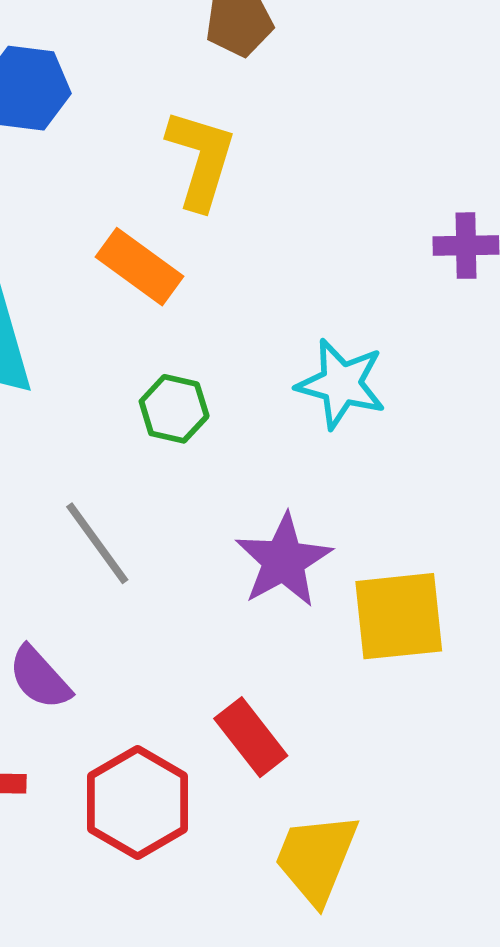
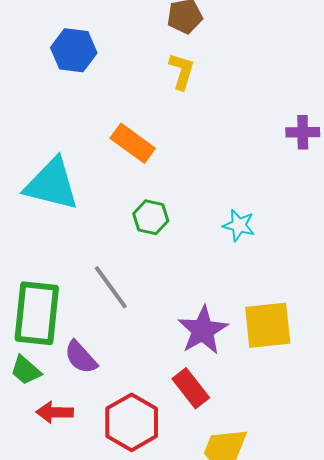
yellow L-shape: (201, 159) -> (182, 71), moved, size x0.7
cyan star: (341, 384) -> (239, 225), moved, size x0.7
purple star: (284, 561) -> (203, 330), moved

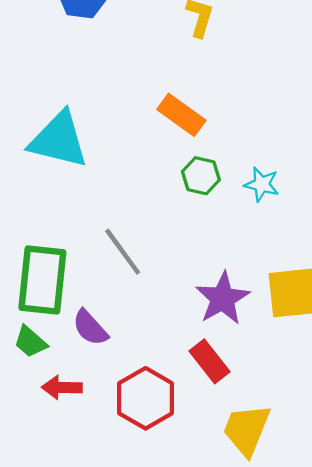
orange rectangle: (133, 143) -> (181, 115), moved
green hexagon: (151, 217) -> (201, 176), moved

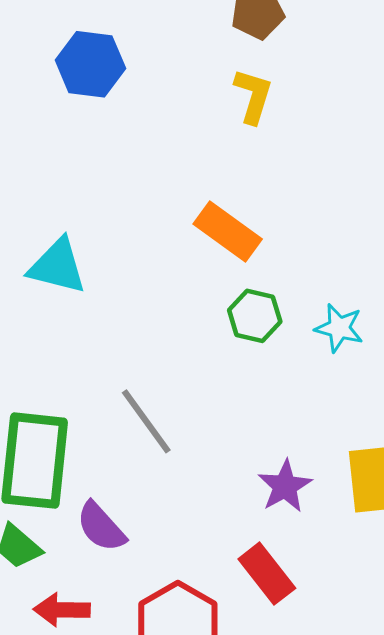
cyan triangle: (59, 140) -> (57, 266), size x0.7
purple star: (223, 298) -> (285, 486), size x0.7

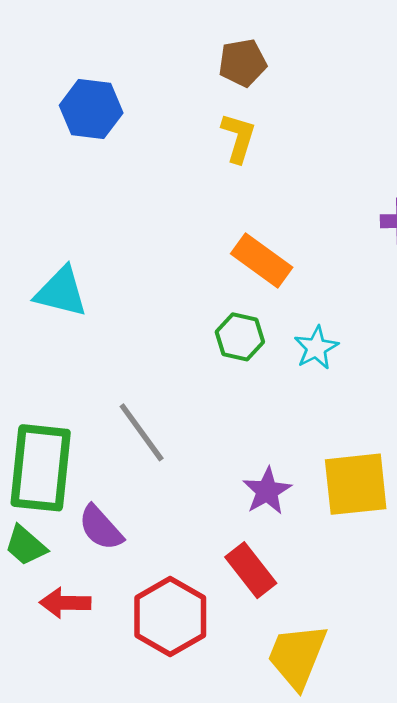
orange rectangle: (228, 232) -> (262, 261), moved
cyan star: (339, 328) -> (316, 348), turned 30

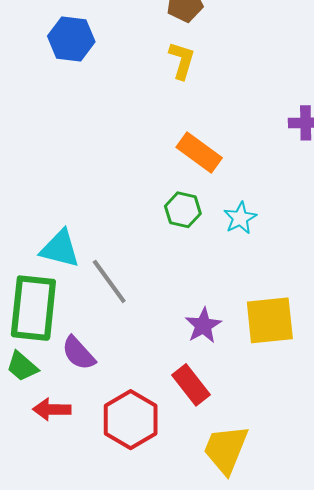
cyan triangle: (61, 292) -> (60, 249), moved

